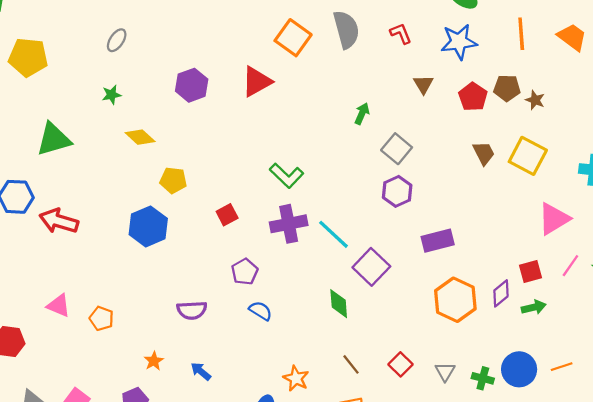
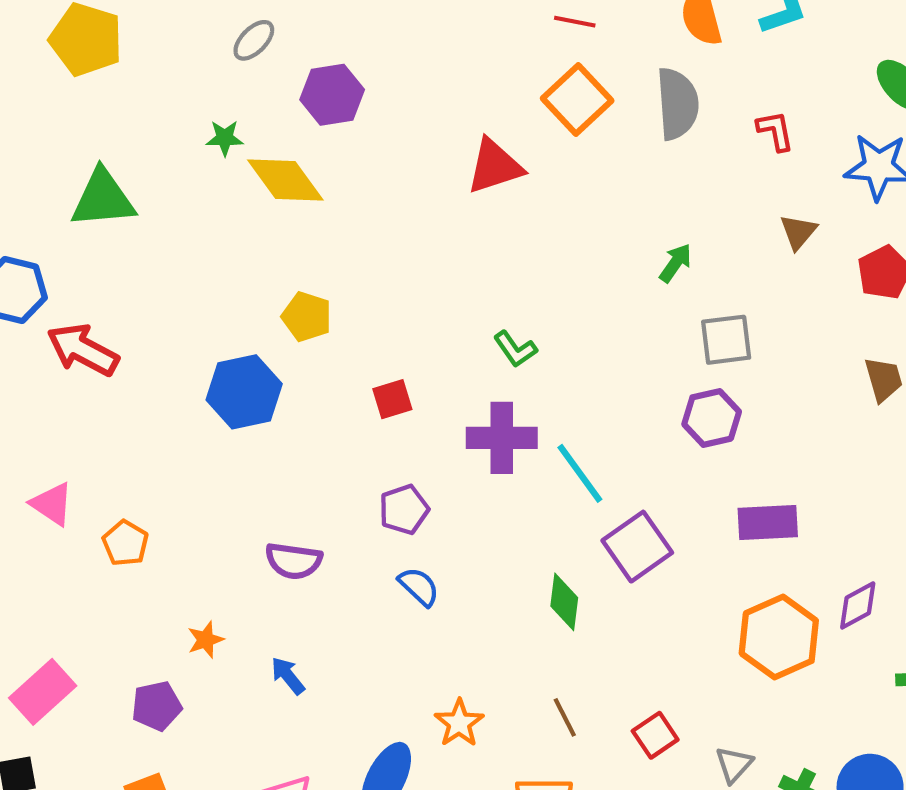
purple hexagon: (192, 85) -> (332, 95), moved
yellow diamond: (140, 137) -> (285, 180), moved, size x1.4
gray square: (397, 149) -> (726, 340), turned 32
green L-shape: (287, 176) -> (515, 349), size x0.7
purple diamond: (501, 293) -> (858, 605), moved

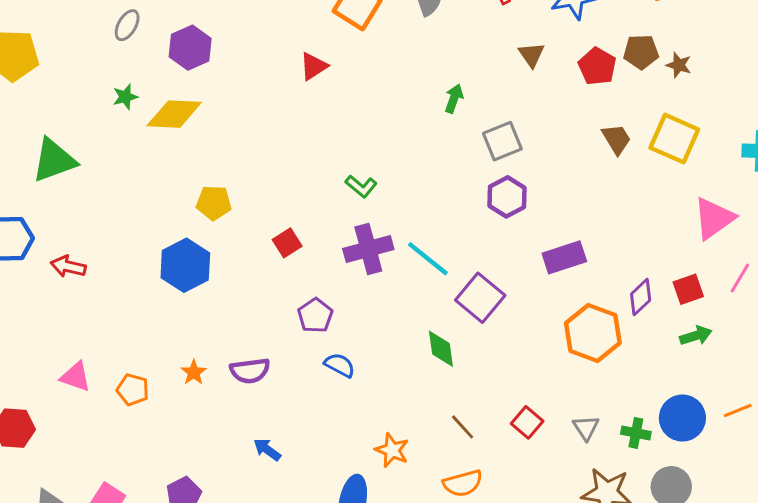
red triangle: (495, 166) -> (313, 66), size x0.7
yellow diamond: (285, 180) -> (174, 114), turned -36
red arrow: (83, 350) -> (68, 266), size x0.7
orange star: (206, 640) -> (194, 372), moved

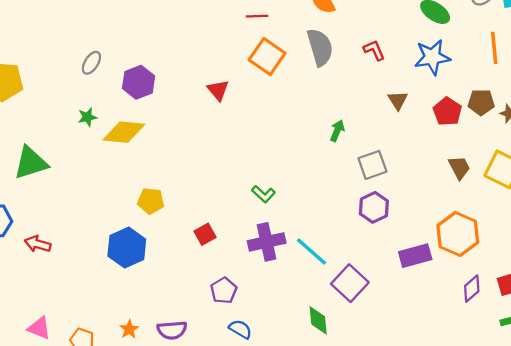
red triangle: (313, 66) -> (218, 90), moved, turned -40
orange hexagon: (593, 333) -> (458, 234), moved

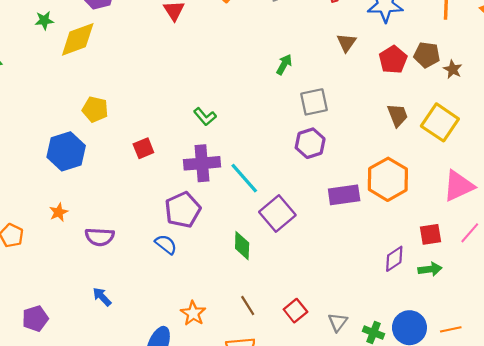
yellow diamond: (124, 132) -> (78, 39), turned -33
purple diamond: (472, 289) -> (394, 259), moved
purple pentagon: (224, 291) -> (183, 210), moved, size x1.4
orange star: (129, 329) -> (59, 212), moved

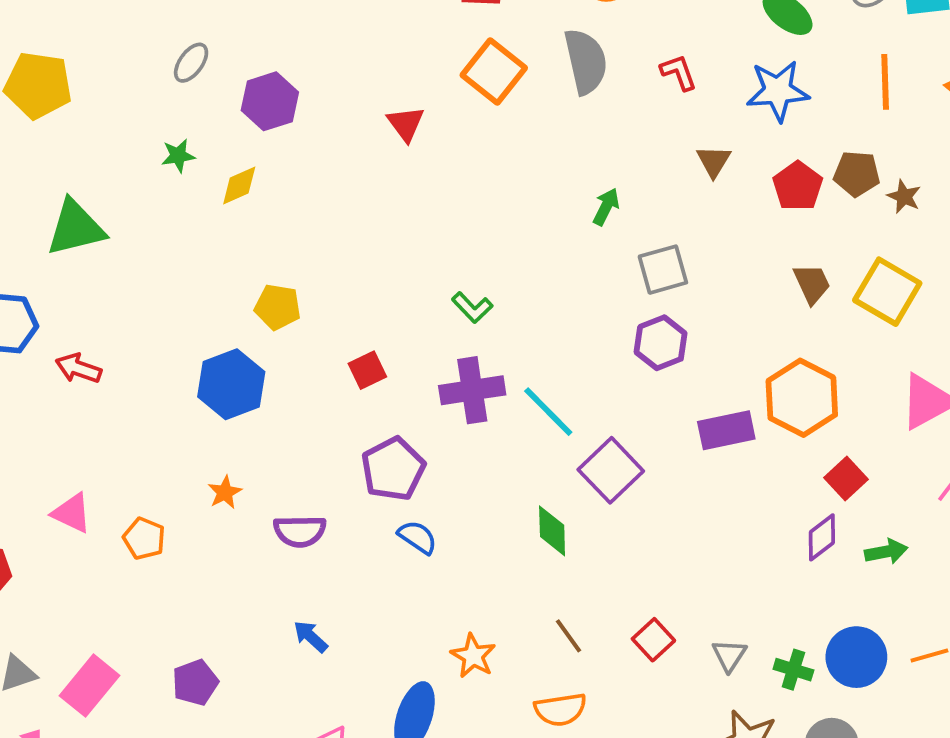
yellow diamond: (78, 39) -> (239, 186), size x0.6
purple pentagon: (183, 210) -> (393, 469), moved
red square: (431, 234) -> (846, 478), moved, turned -30

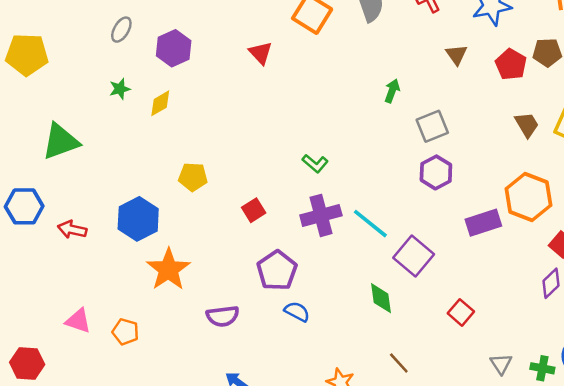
blue hexagon: (231, 384) -> (138, 219), moved
orange star: (225, 492) -> (168, 269), moved, size x2.0
red square: (653, 640) -> (461, 312), moved

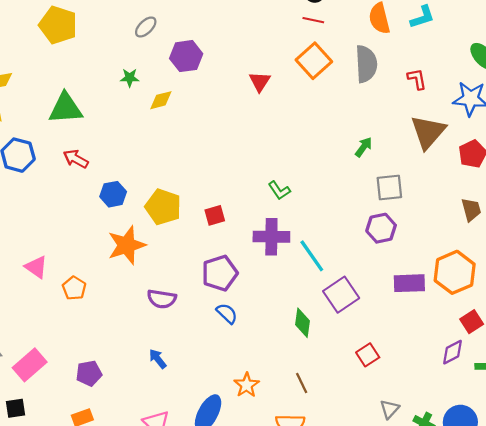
brown triangle: (456, 55) -> (428, 132), size x1.8
yellow pentagon: (193, 177) -> (163, 207), moved, size x1.4
blue hexagon: (138, 219) -> (113, 194), size x0.7
red arrow: (72, 229) -> (76, 159), moved

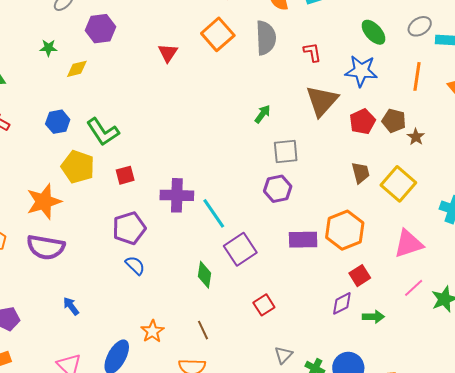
green L-shape: (279, 190) -> (103, 132), moved, size x1.6
blue hexagon: (113, 194) -> (58, 122), moved
purple semicircle: (162, 299) -> (46, 247), moved, size x1.4

